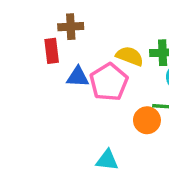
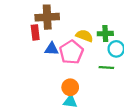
brown cross: (71, 27) -> (47, 17), size x1.5
orange circle: (147, 120) -> (70, 87), moved

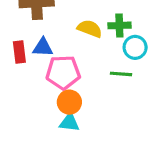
red rectangle: (35, 32) -> (19, 52), moved
pink pentagon: (71, 52) -> (63, 72), moved, turned 30

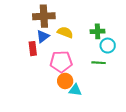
yellow semicircle: (90, 29) -> (65, 32), moved
blue triangle: (43, 47) -> (43, 36), moved, turned -40
cyan triangle: (69, 122) -> (75, 90), moved

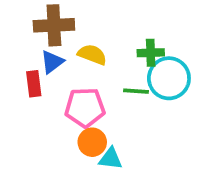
cyan circle: (108, 46) -> (169, 78), size x1.5
green line: (99, 63) -> (136, 91), moved

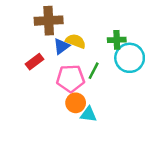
blue triangle: (52, 62) -> (61, 46), moved
red rectangle: (34, 84) -> (34, 62), turned 60
green line: (136, 91) -> (94, 71), moved, turned -66

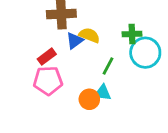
pink pentagon: (70, 78) -> (48, 81), moved
cyan triangle: (88, 114) -> (103, 93), moved

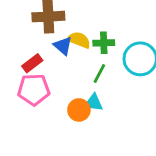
green cross: (132, 34) -> (104, 43), moved
blue triangle: (75, 41) -> (63, 46), turned -42

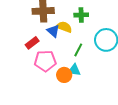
green cross: (104, 43) -> (81, 15), moved
pink pentagon: (34, 90) -> (45, 61), moved

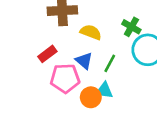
green cross: (81, 15) -> (131, 27), moved, turned 32
blue triangle: (53, 31) -> (84, 61), moved

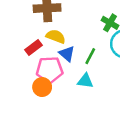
yellow semicircle: (91, 32) -> (56, 36), moved
orange circle: (91, 97) -> (42, 87), moved

